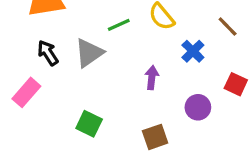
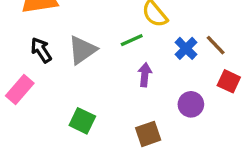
green line: (119, 25) -> (132, 40), moved
brown line: (228, 26) -> (216, 45), moved

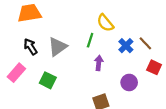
green line: (132, 40) -> (90, 40), turned -48
green square: (82, 121) -> (48, 80), moved

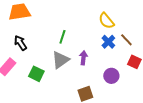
yellow semicircle: (105, 23) -> (106, 21), moved
green line: (90, 40) -> (62, 37), moved
gray triangle: (58, 47) -> (60, 60), moved

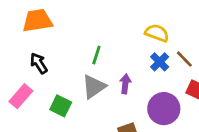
yellow semicircle: (106, 21) -> (157, 33), turned 150
purple circle: (111, 76) -> (164, 109), size x1.5

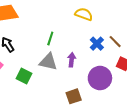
yellow semicircle: (157, 33) -> (84, 14), moved
gray triangle: (94, 87) -> (48, 62), turned 48

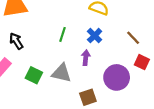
blue cross: (97, 44) -> (95, 36), moved
gray triangle: (48, 62) -> (61, 73), moved

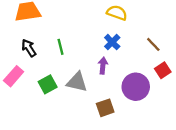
green line: (63, 34) -> (61, 47), moved, turned -32
red square: (142, 62) -> (163, 70), turned 32
green square: (34, 75) -> (48, 84), turned 35

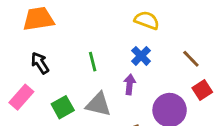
green line: (61, 47) -> (93, 62), moved

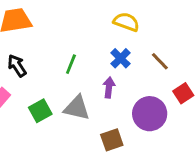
brown line: (191, 59) -> (160, 61), moved
green line: (93, 62) -> (71, 64), turned 36

